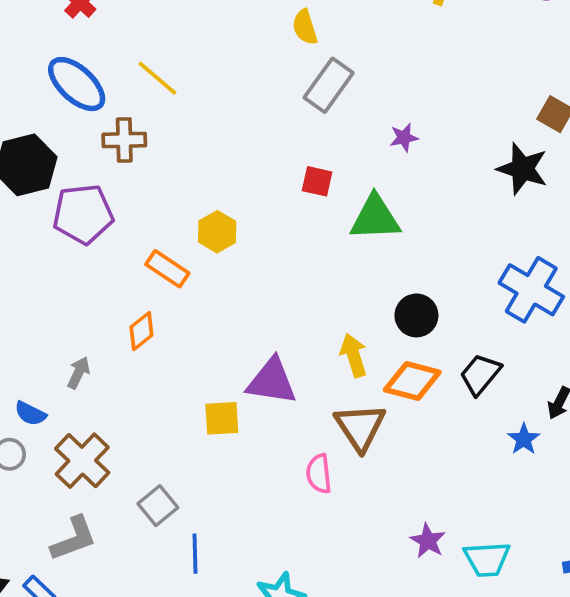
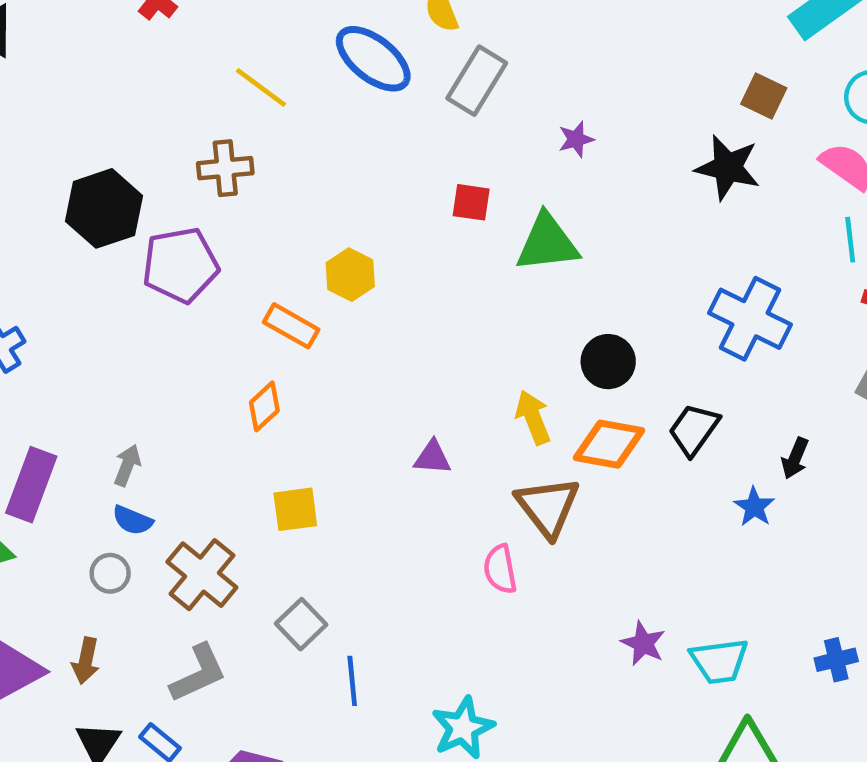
blue ellipse: (77, 84) -> (373, 59), moved
gray arrow: (79, 373) -> (127, 465), moved
purple triangle: (272, 381) -> (432, 457), size x0.6
yellow square: (222, 418) -> (295, 509), moved

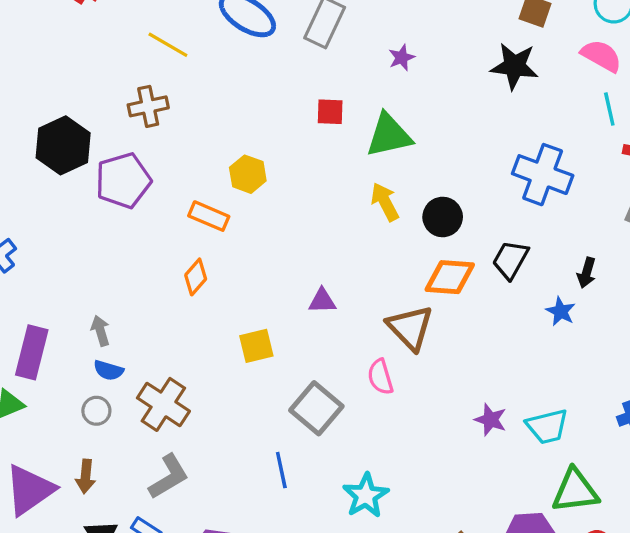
yellow arrow: (533, 417) -> (385, 202), moved
gray arrow: (127, 465) -> (100, 331), turned -32
yellow square: (295, 509) -> (256, 346), moved
gray square: (301, 624) -> (316, 408), moved, size x1.4

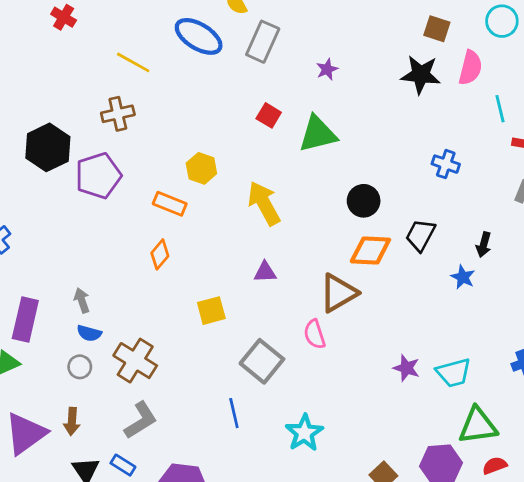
pink semicircle: (601, 56) -> (470, 68), moved, turned 76
red square: (330, 112) -> (269, 115), turned 30
blue cross: (543, 175) -> (446, 164), size x0.6
yellow arrow: (385, 202) -> (264, 203), moved, size x1.4
brown triangle: (410, 328) -> (338, 293), turned 45

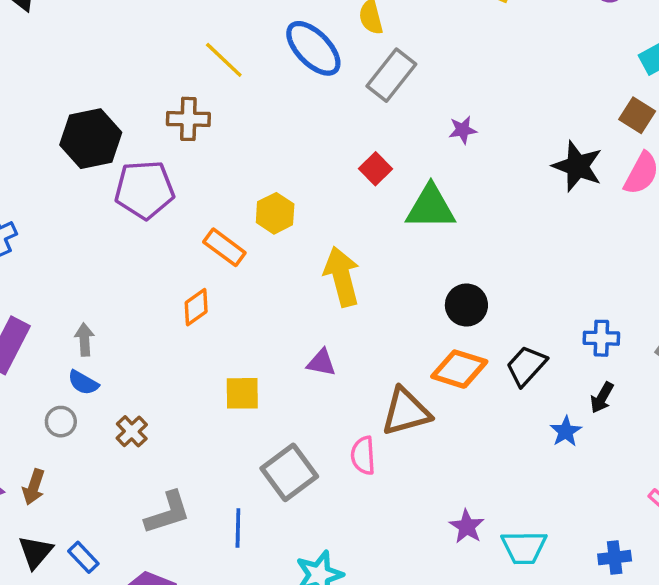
brown square: (437, 29) -> (637, 115), moved
blue cross: (446, 164) -> (601, 338), moved, turned -32
brown cross: (135, 361) -> (132, 431), size x0.6
gray L-shape: (141, 420) -> (168, 513), moved

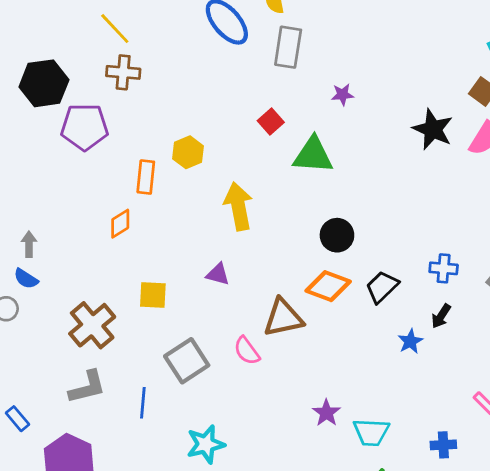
yellow line: (224, 60) -> (115, 29), moved
gray rectangle: (391, 75) -> (288, 47), turned -33
orange rectangle: (224, 247) -> (146, 177), turned 56
brown cross: (132, 431) -> (92, 325), moved, size x1.8
pink semicircle: (363, 455) -> (247, 351), turned -36

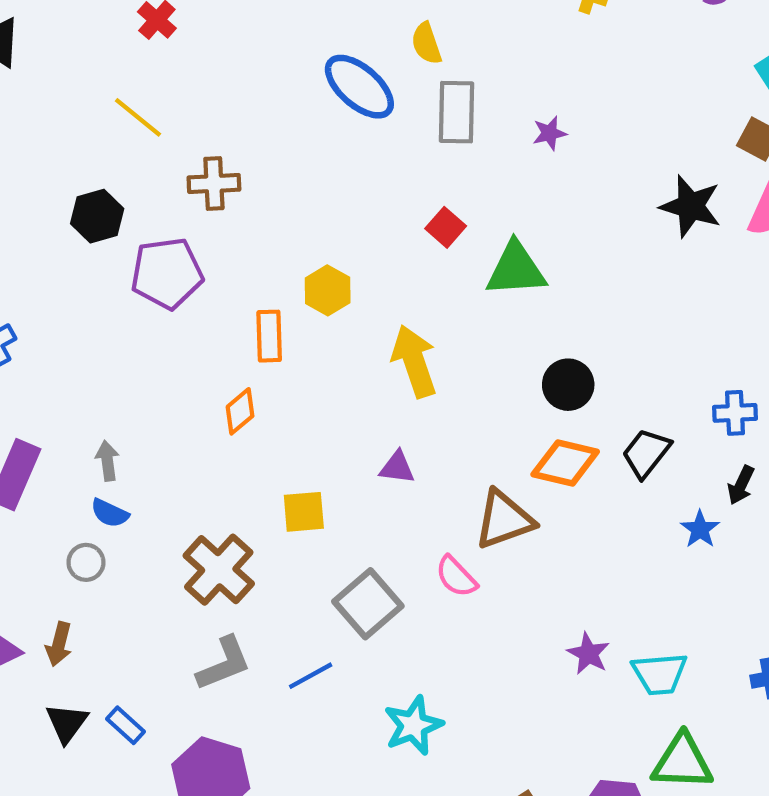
yellow line: (115, 29) -> (138, 117), moved
black hexagon: (44, 83) -> (97, 216), size x0.7
purple star: (343, 95) -> (549, 133), moved
blue line: (143, 403) -> (311, 676), turned 64

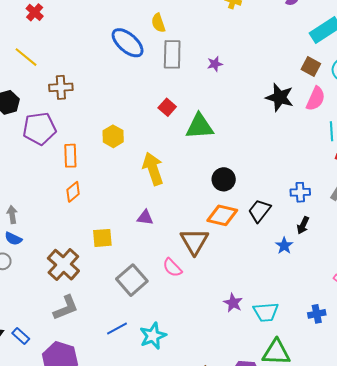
orange rectangle: (269, 336) -> (70, 156), moved
brown triangle: (504, 520) -> (194, 241), turned -40
blue line: (311, 676) -> (117, 329), moved

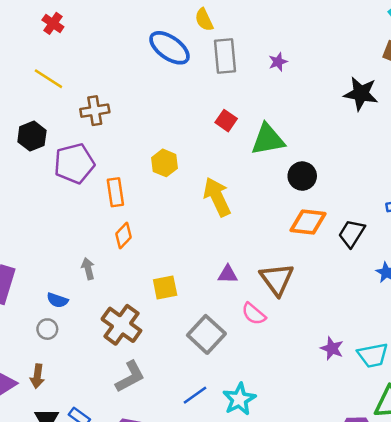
black circle: (224, 179) -> (302, 176), moved
gray arrow: (12, 215) -> (88, 269), moved
orange diamond: (222, 215) -> (308, 222), moved
purple triangle: (145, 218) -> (228, 274), moved

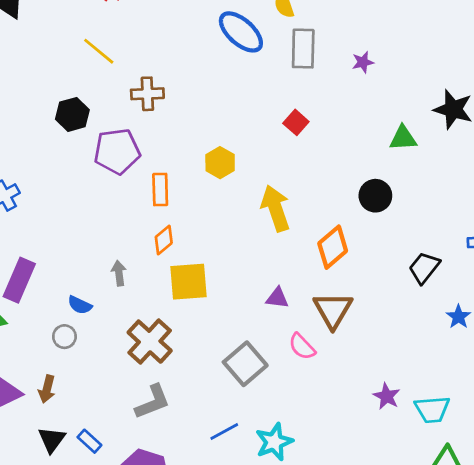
green triangle: (268, 139) -> (403, 138), moved, size x0.7
orange diamond: (308, 222) -> (333, 247), moved, turned -54
yellow square: (165, 287) -> (189, 282), moved, size x1.4

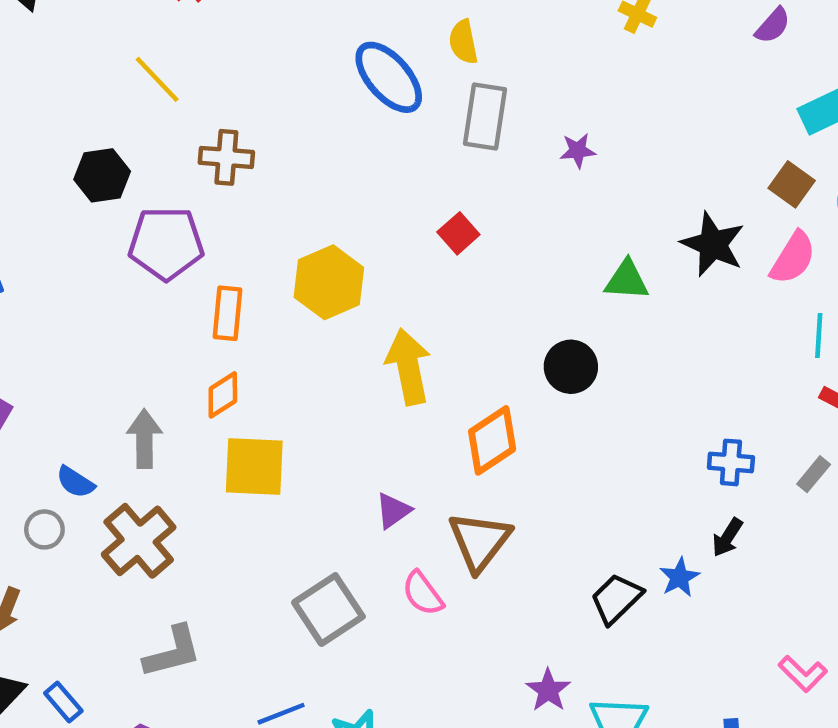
yellow hexagon: (220, 163) -> (329, 282), size x1.4
black trapezoid: (424, 268) -> (616, 599), moved
gray arrow: (119, 273) -> (144, 439), size x1.4
purple triangle: (277, 298) -> (393, 511), turned -50
brown cross: (150, 342) -> (139, 541), moved

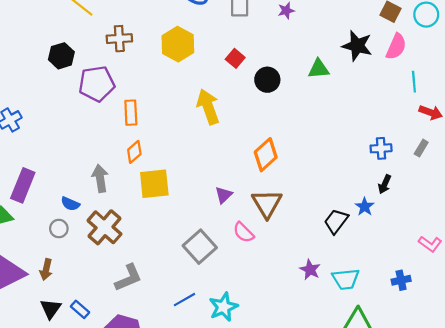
yellow hexagon: (329, 282) -> (178, 44), moved
yellow arrow: (408, 367) -> (208, 107), moved
black circle: (571, 367) -> (267, 80), moved

